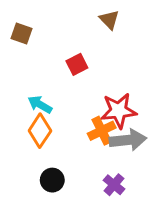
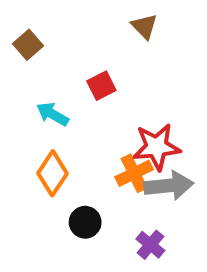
brown square: (21, 34) -> (28, 45), turned 30
cyan arrow: (40, 104) -> (52, 114), moved
black circle: (52, 180) -> (85, 222), moved

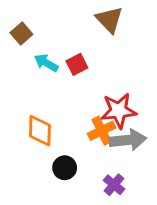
brown triangle: (144, 26) -> (109, 20), size x1.4
cyan arrow: (52, 114) -> (46, 63), moved
orange diamond: (52, 173) -> (40, 131), turned -32

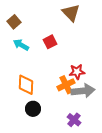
cyan arrow: (46, 63) -> (21, 45), moved
red star: (119, 111) -> (77, 72), size x0.7
black circle: (65, 168) -> (33, 109), moved

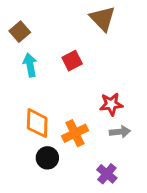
cyan arrow: (21, 45) -> (30, 65), turned 49
orange cross: (66, 85) -> (75, 133), moved
gray arrow: (83, 91) -> (120, 132), size x0.6

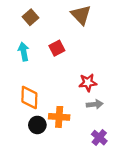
brown square: (20, 32) -> (30, 17), moved
orange cross: (75, 133) -> (59, 117), moved, turned 30
purple cross: (107, 174) -> (99, 138), moved

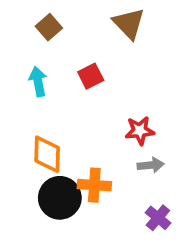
black circle: (37, 125) -> (60, 198), size x1.5

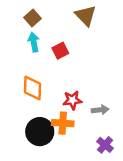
cyan arrow: (38, 82) -> (34, 42), moved
red star: (140, 131) -> (72, 100), moved
orange diamond: (47, 154) -> (32, 88), moved

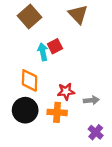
brown square: (32, 18) -> (30, 16), size x1.5
cyan arrow: (34, 42) -> (43, 52), moved
black circle: (40, 132) -> (25, 110), moved

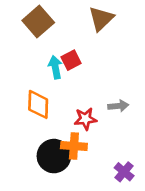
brown triangle: (78, 14) -> (101, 19), turned 30
gray arrow: (91, 100) -> (118, 106), moved
black circle: (25, 110) -> (54, 156), moved

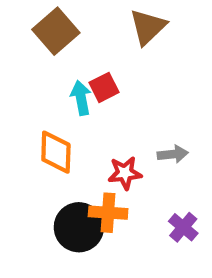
purple cross: (124, 172) -> (183, 227), moved

